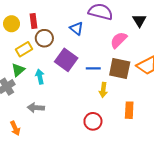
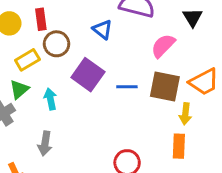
yellow arrow: (103, 90) -> (185, 114), moved
gray arrow: (36, 108) -> (45, 144), turned -84

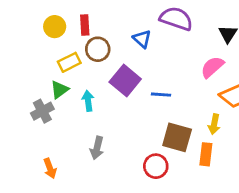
pink semicircle: (163, 46) -> (212, 67), moved
brown square: (165, 87) -> (177, 137), moved
gray arrow: (45, 144) -> (97, 148), moved

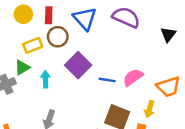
blue triangle: (142, 39) -> (85, 19), moved, size x1.5
pink semicircle: (212, 67) -> (133, 77), moved

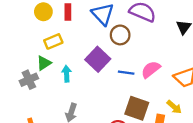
brown circle: (58, 37) -> (120, 35), moved
yellow arrow: (149, 109) -> (174, 107), moved, turned -63

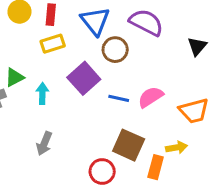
yellow rectangle: (53, 41) -> (53, 44), moved
yellow arrow: (174, 107) -> (177, 147), turned -56

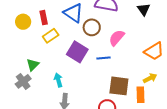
cyan arrow: (42, 93) -> (58, 80), moved
pink semicircle: (151, 97) -> (117, 38), moved

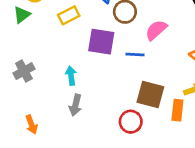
purple square: (77, 52) -> (101, 42), turned -30
green triangle: (33, 65) -> (22, 15), moved

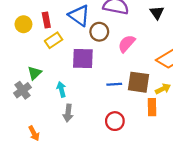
green triangle: (22, 15) -> (35, 73), moved
blue line: (135, 55) -> (114, 84), moved
brown square: (150, 95) -> (139, 82), moved

